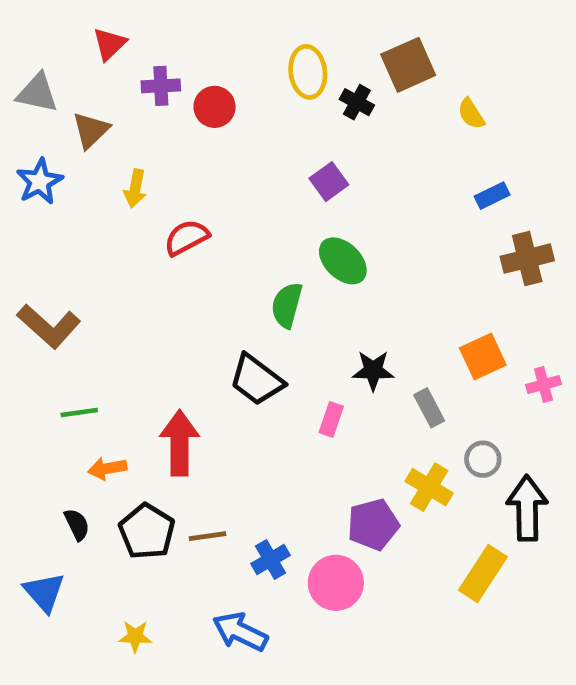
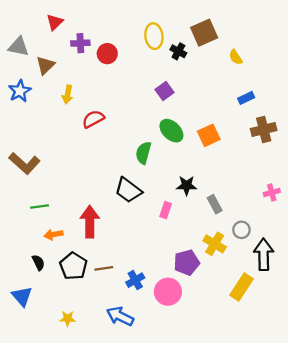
orange square: (483, 356) -> (209, 135), moved

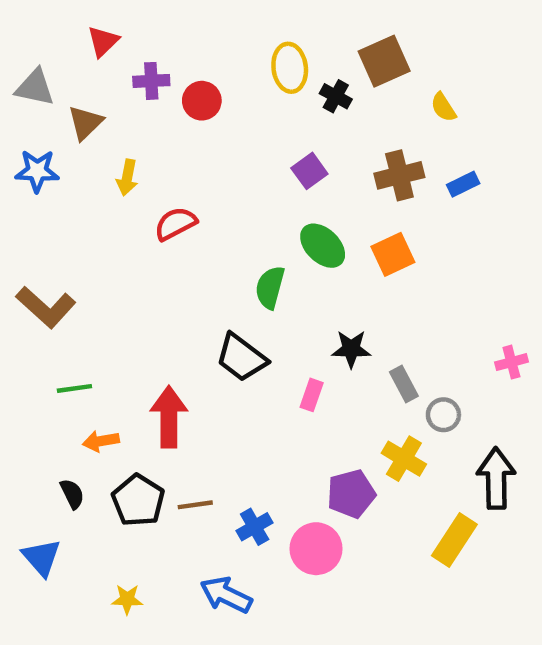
blue star: (20, 91) -> (37, 171), turned 30
brown cross: (264, 129) -> (399, 175), moved
gray circle: (241, 230) -> (443, 415), moved

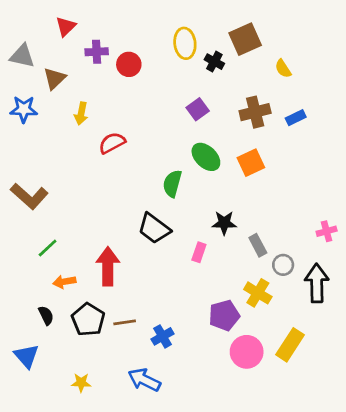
green line: (74, 388) -> (48, 248), turned -35
black arrow: (496, 478) -> (317, 283), moved
pink circle: (316, 549) -> (247, 352), moved

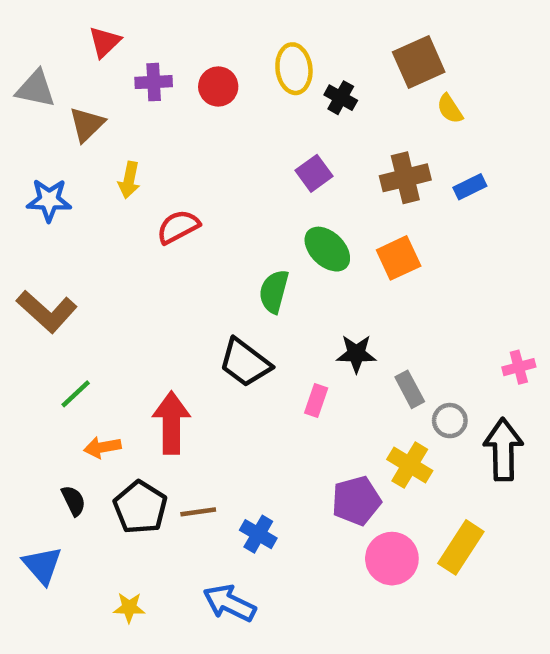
brown square: (245, 39) -> (419, 62), moved
red circle: (129, 64) -> (218, 87), moved
blue star: (24, 109) -> (49, 200), moved
blue cross: (162, 336) -> (258, 534), turned -30

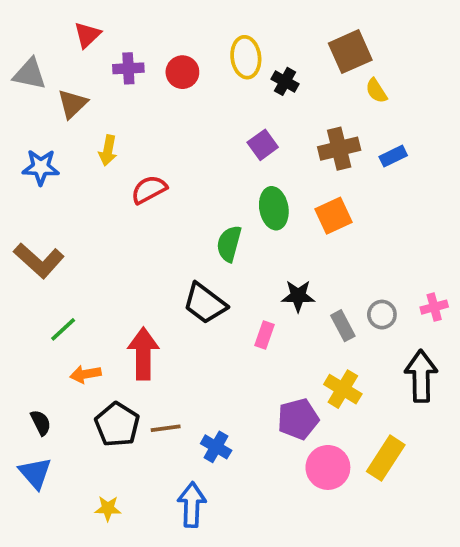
green ellipse: (327, 249) -> (274, 208), turned 36
gray circle: (450, 421) -> (382, 315), moved
black semicircle: (73, 501) -> (41, 423), moved
blue arrow: (229, 603) -> (192, 505), turned 66

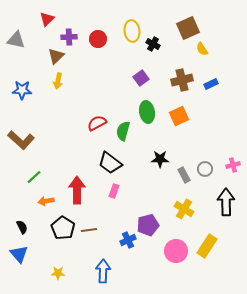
brown triangle: (72, 104) -> (56, 56), moved
red semicircle: (149, 190) -> (97, 123), moved
pink rectangle: (264, 335) -> (114, 191), moved
purple pentagon: (298, 419) -> (148, 225), moved
blue cross: (216, 447) -> (128, 240), moved, turned 35

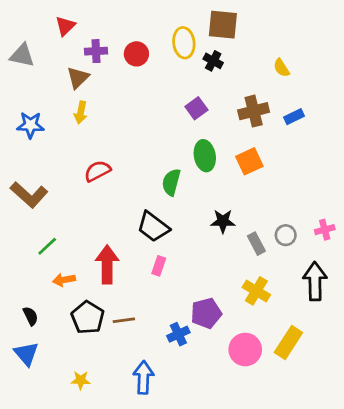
brown square: (188, 28) -> (223, 25), moved, turned 30
red semicircle: (97, 123) -> (97, 171), moved

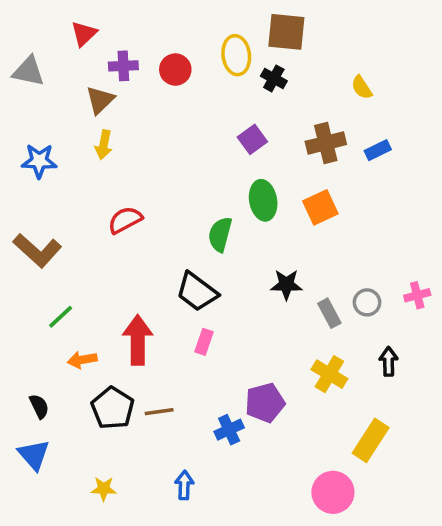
black arrow: (315, 281) -> (389, 362), moved, size x0.6
pink circle: (245, 350) -> (333, 492), moved
blue arrow: (143, 377) -> (184, 485), size x0.7

